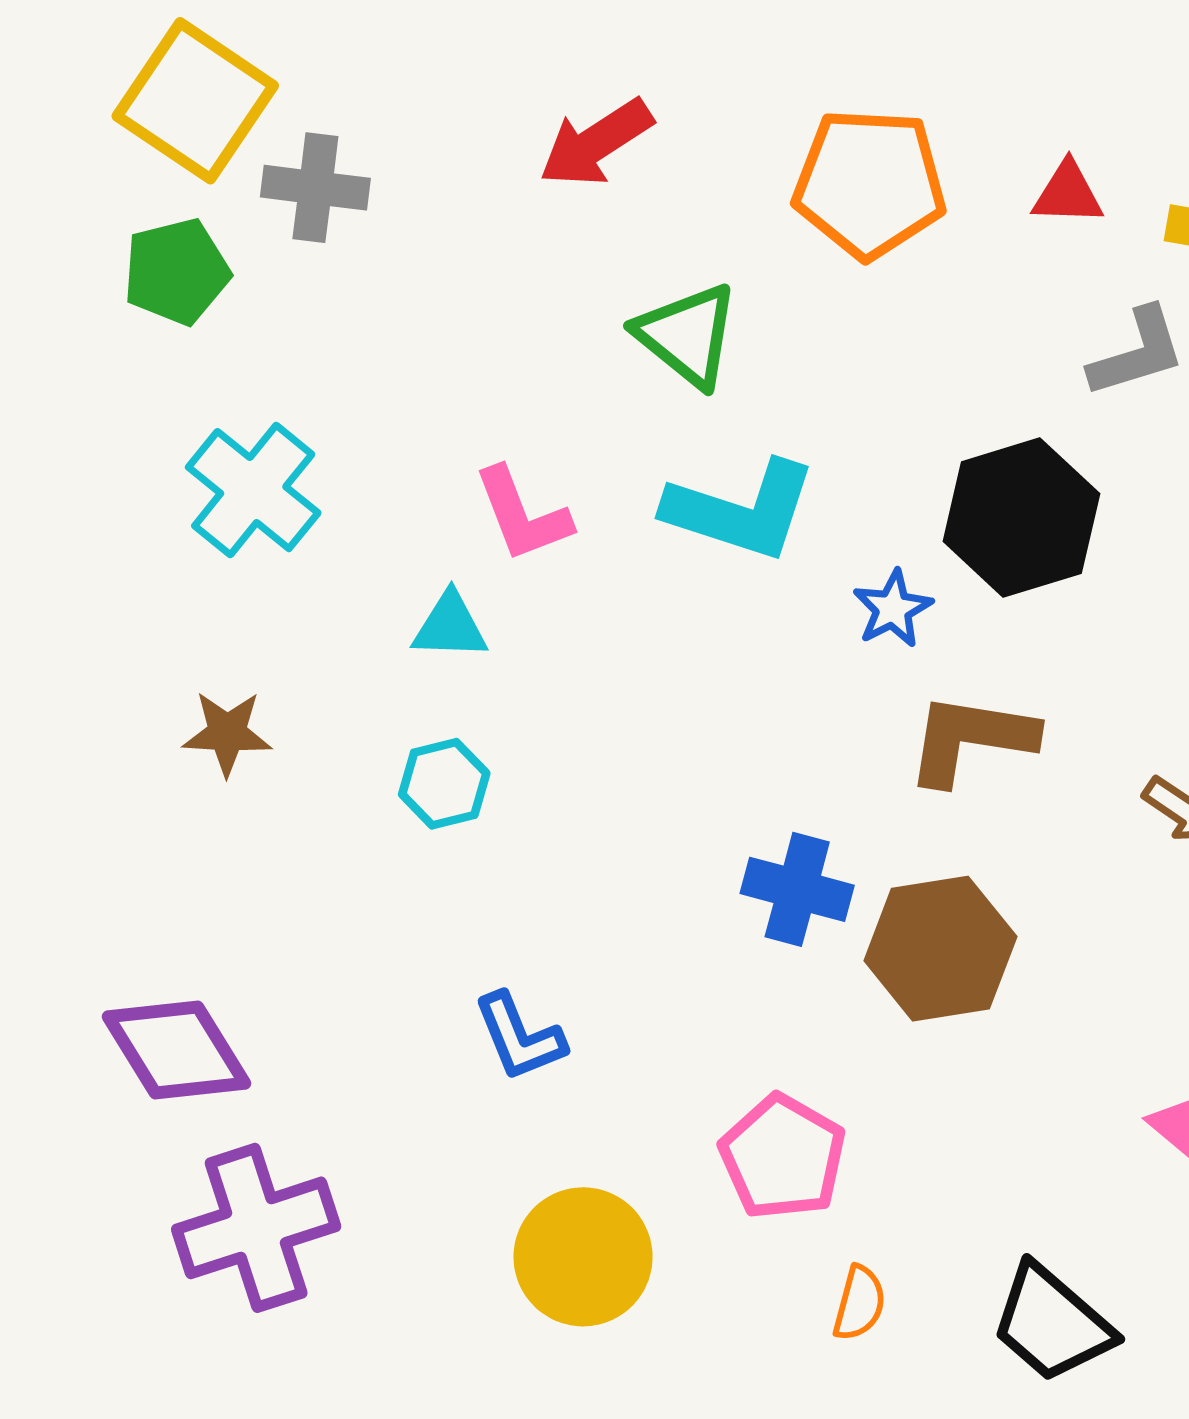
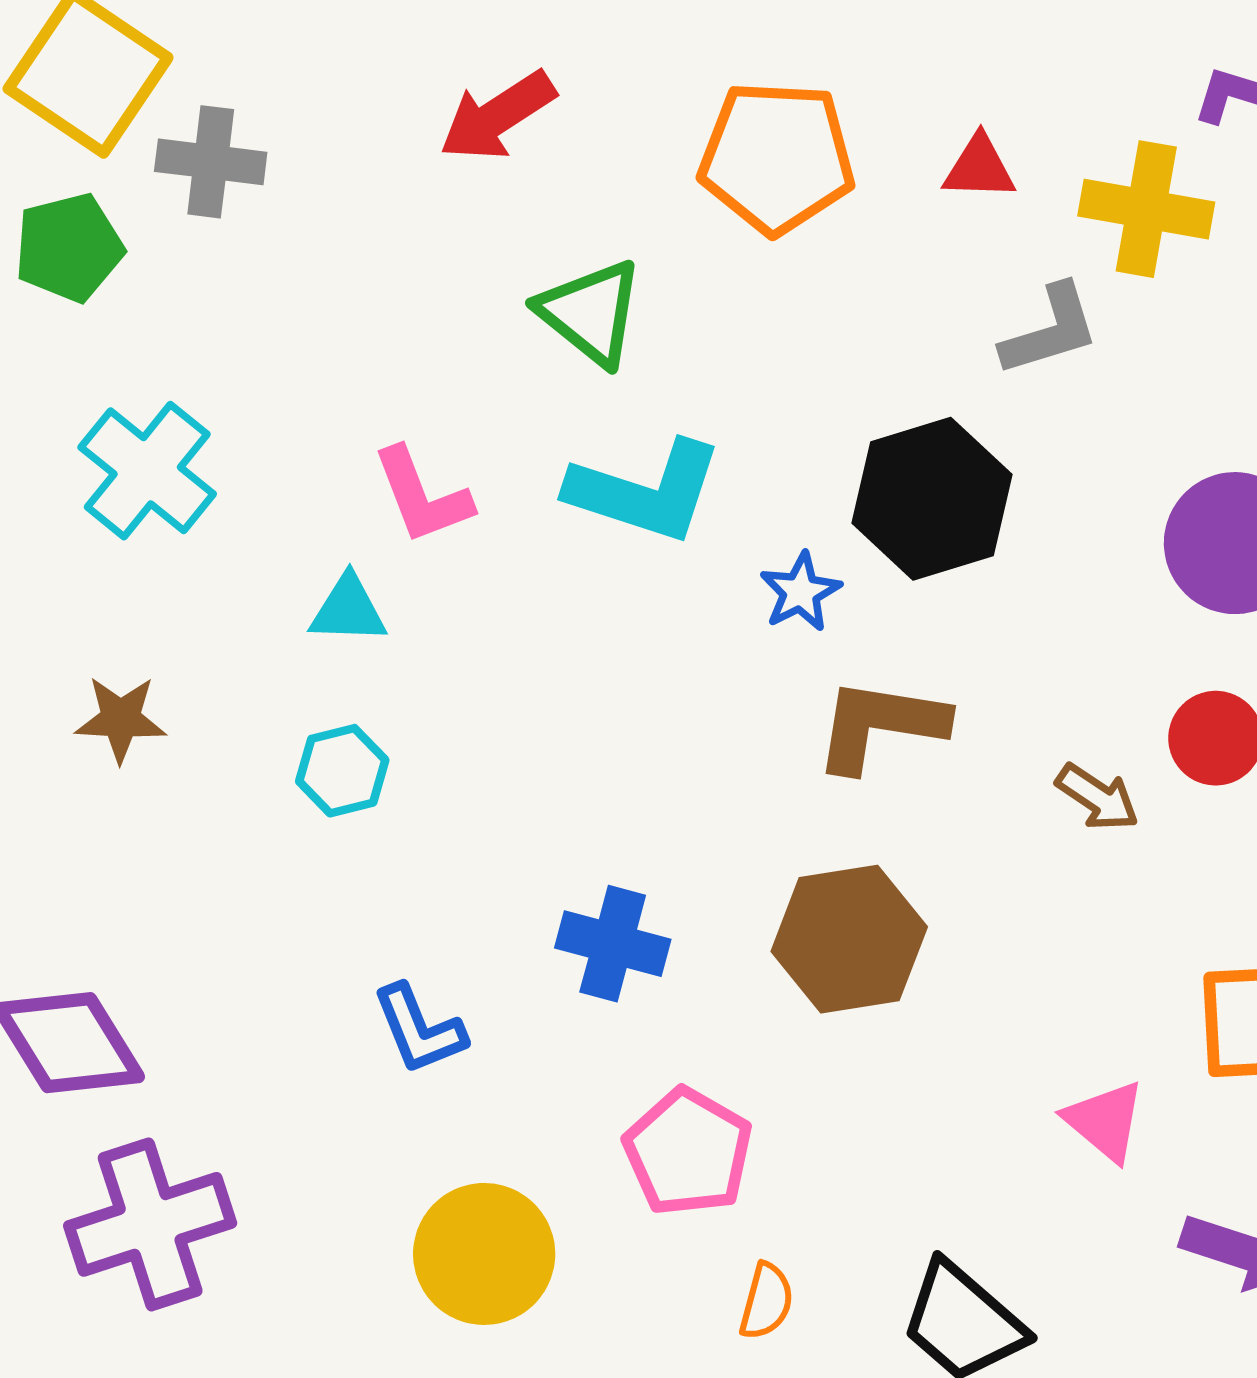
blue cross: (797, 889) -> (613, 944), moved

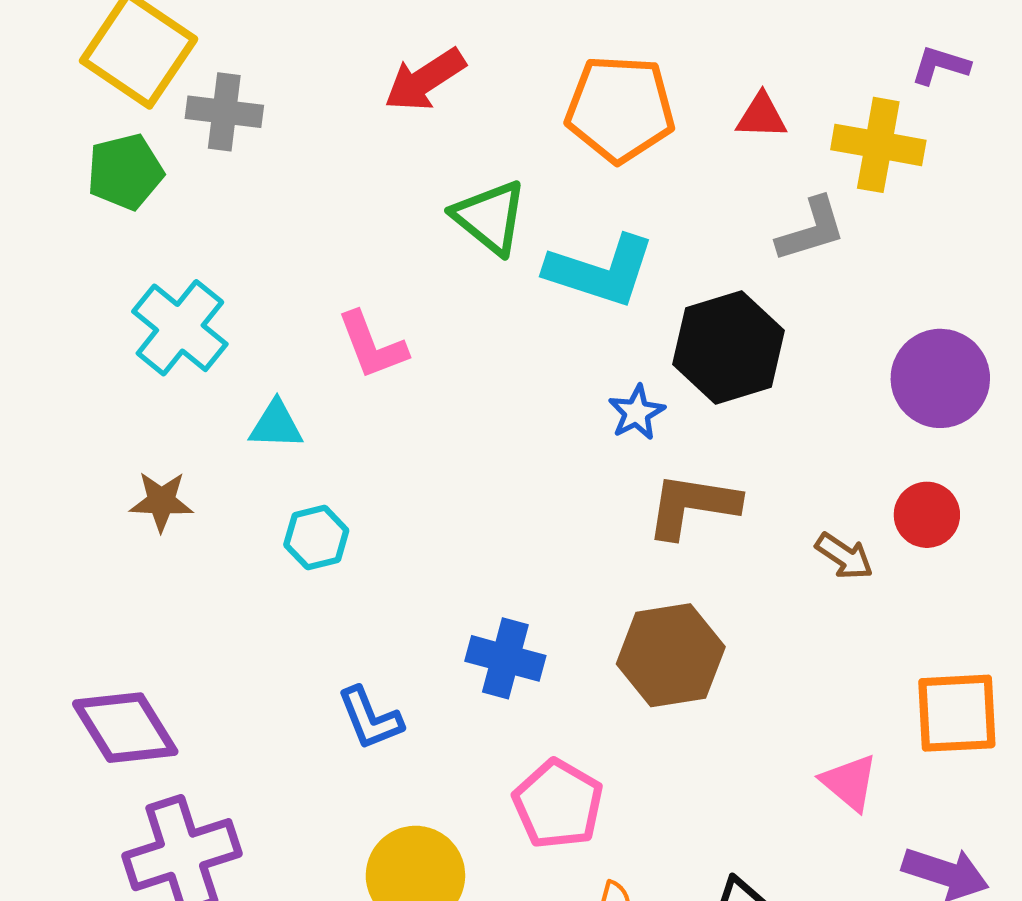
cyan L-shape: (645, 491) -> (600, 271), moved
cyan triangle: (348, 610) -> (276, 425), moved

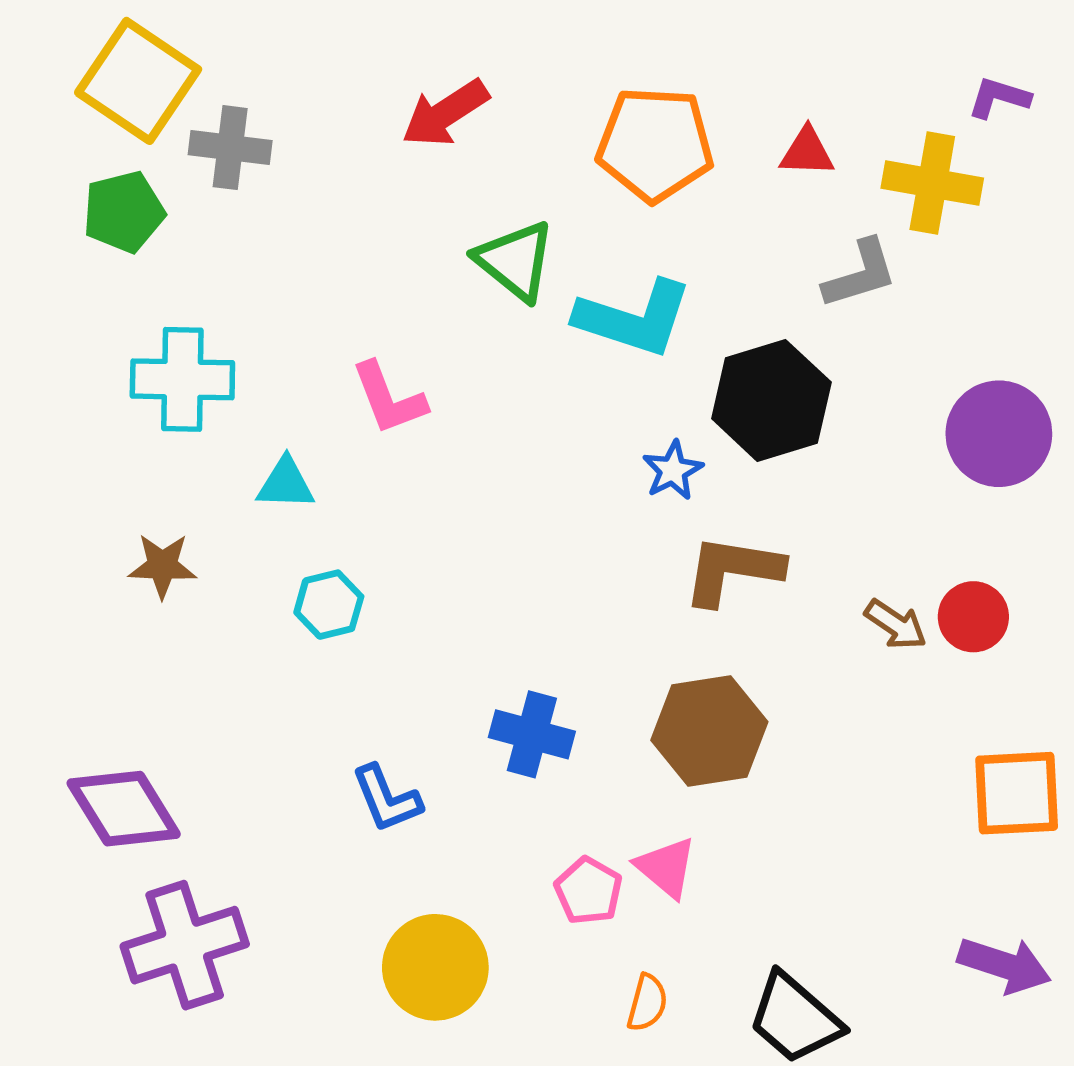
cyan cross: (180, 328) -> (182, 379), turned -38
red circle: (927, 515) -> (973, 617), moved
pink triangle: (849, 782) -> (666, 867), moved
pink pentagon: (558, 804) -> (588, 891), size x0.7

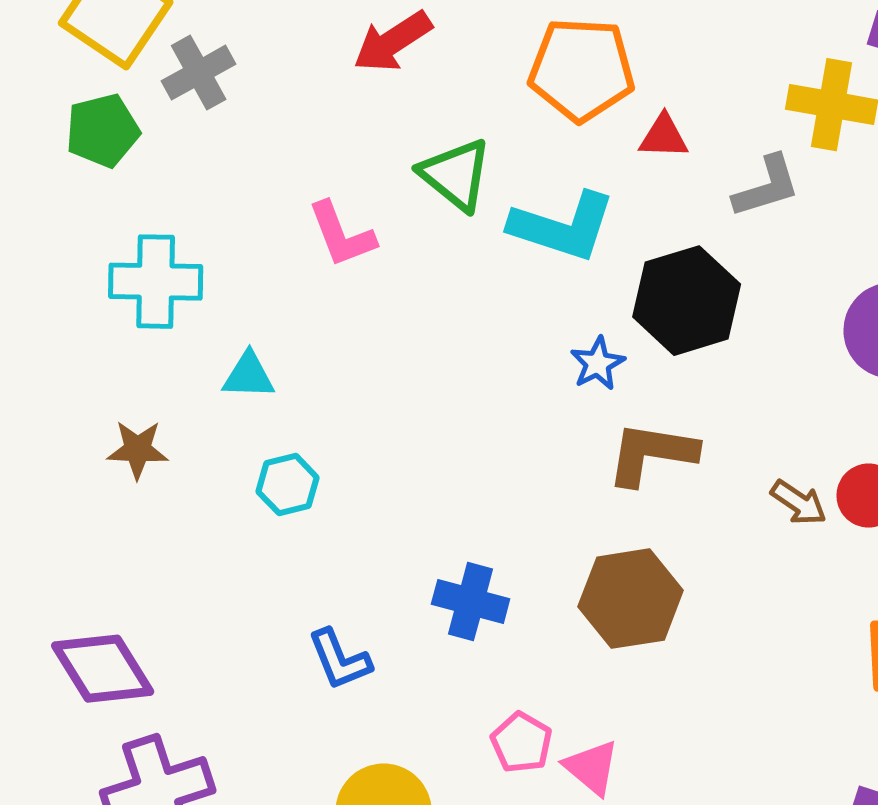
gray cross: (230, 148) -> (199, 73), turned -36
red triangle: (807, 152) -> (664, 137), moved
pink L-shape: (389, 398) -> (342, 235), moved
pink triangle: (666, 867) -> (592, 768), moved

